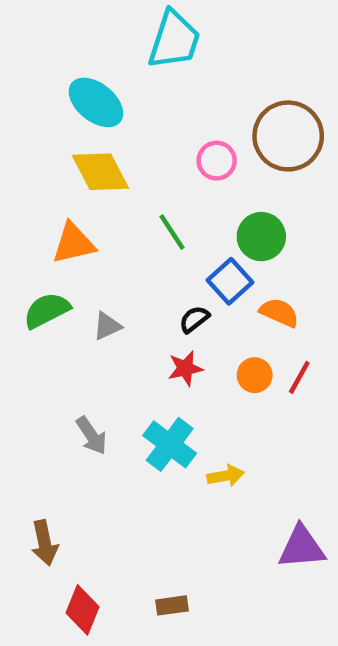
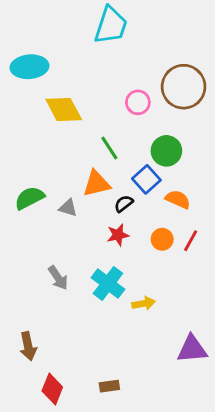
cyan ellipse: (96, 102) -> (30, 67), moved, turned -44
orange triangle: (74, 243) -> (97, 184), moved
gray triangle: (107, 326) -> (68, 208), turned 42

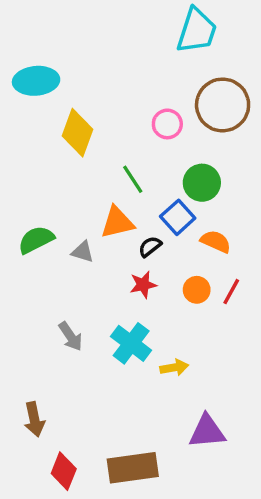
cyan trapezoid: (111, 25) -> (197, 31), moved
yellow diamond: (64, 109) -> (77, 133), turned 48
purple triangle: (192, 349) -> (207, 431), moved
brown rectangle: (109, 386) -> (133, 468), size x2.0

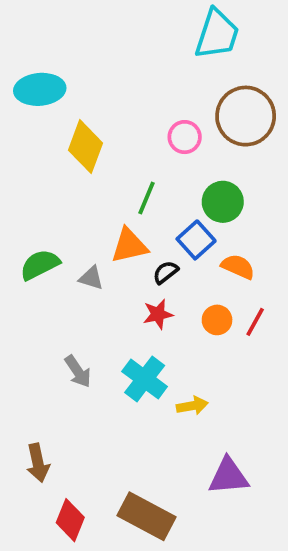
green line: (133, 179) -> (146, 198), turned 56
brown rectangle: (133, 468) -> (146, 516), turned 36

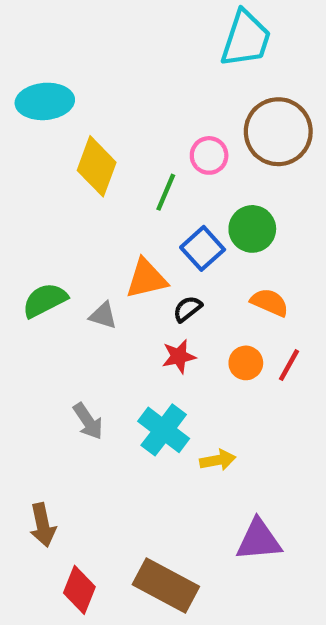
green line: (146, 198) -> (166, 192), moved
blue square: (196, 240) -> (203, 248), moved

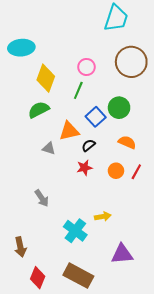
pink circle: (209, 155) -> (86, 67), moved
green semicircle: (45, 300) -> (39, 110), moved
cyan cross: (164, 430) -> (75, 231), moved

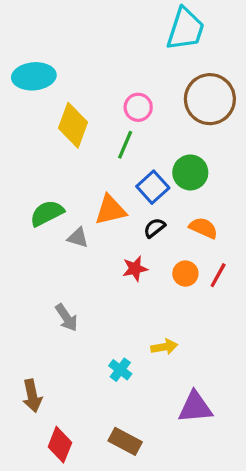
green semicircle: (39, 110) -> (47, 213), moved
black semicircle: (89, 145) -> (154, 228), moved
cyan cross: (75, 231) -> (120, 370), size x0.6
brown rectangle: (78, 276) -> (125, 441), size x0.7

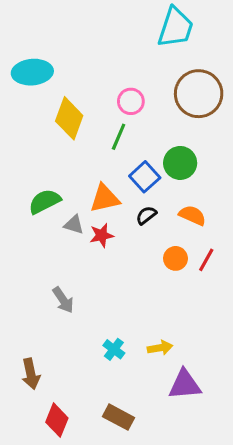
red star: (135, 269) -> (102, 235), moved
yellow arrow: (164, 347) -> (160, 348), moved

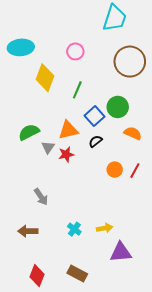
pink circle: (131, 101) -> (75, 51), moved
orange semicircle: (192, 215) -> (133, 133), moved
gray triangle: (74, 225) -> (48, 147), turned 48
brown arrow: (31, 374) -> (28, 231), moved, turned 102

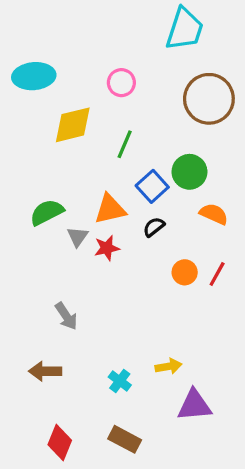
yellow diamond: (45, 78) -> (73, 125), turned 56
cyan cross: (74, 229) -> (120, 381), moved

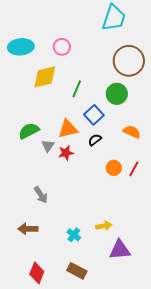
pink circle: (121, 83) -> (62, 47), moved
green circle: (189, 172) -> (117, 94), moved

